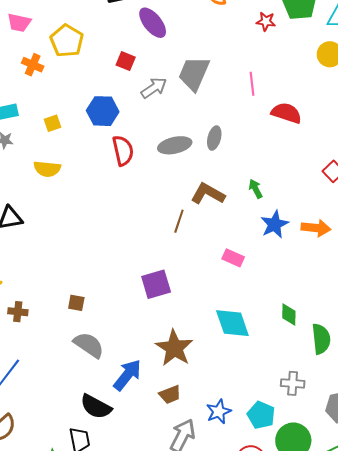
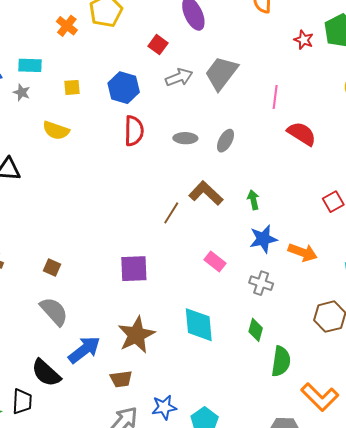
gray ellipse: (175, 145) -> (185, 138), size x0.7
gray cross: (293, 383) -> (261, 283), moved

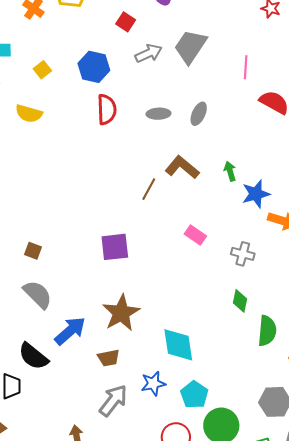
yellow square: (72, 87) -> (42, 70), turned -30
blue star: (263, 239) -> (256, 194), moved
cyan diamond: (199, 325) -> (178, 345), moved

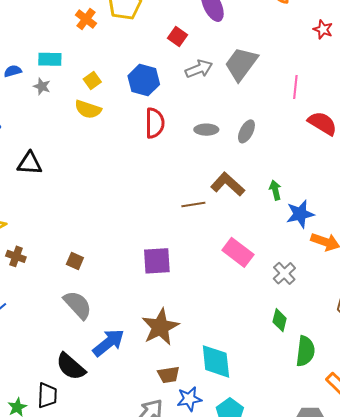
yellow semicircle: (29, 114) -> (88, 109), moved
brown line: (149, 189) -> (193, 204), turned 50
pink rectangle: (195, 235) -> (238, 252), size x1.4
gray cross: (243, 254) -> (284, 273), turned 30
brown trapezoid: (109, 358) -> (169, 375), moved

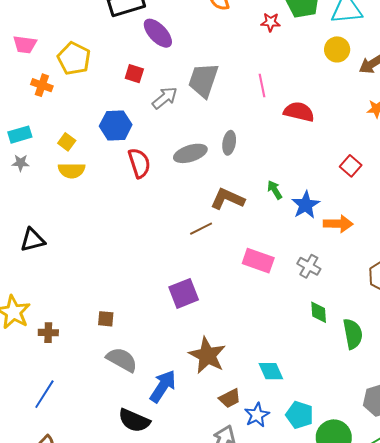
gray ellipse: (206, 130) -> (190, 153), size x1.4
cyan diamond: (216, 361) -> (271, 371), size x0.7

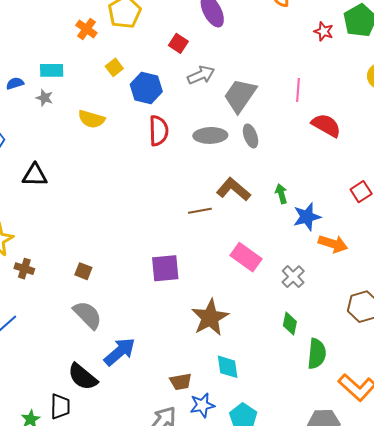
gray trapezoid: (203, 80) -> (240, 96), moved
yellow square: (67, 142) -> (114, 67), moved
gray ellipse: (229, 143) -> (251, 136), turned -45
brown star: (207, 355) -> (210, 318), moved

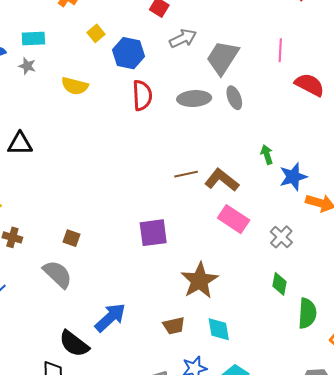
brown L-shape: (233, 189) -> (222, 180), moved
gray semicircle: (88, 315) -> (58, 274), moved
brown trapezoid: (181, 382) -> (174, 326), moved

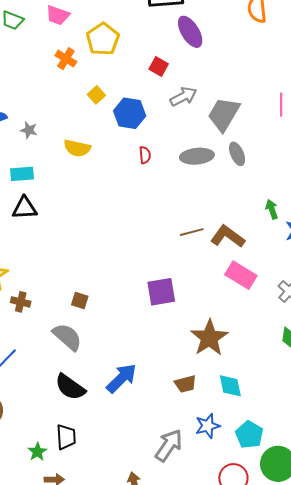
cyan rectangle: (33, 38) -> (22, 174), moved
red semicircle: (142, 95) -> (145, 155), size x0.6
black semicircle: (74, 344) -> (70, 387), moved

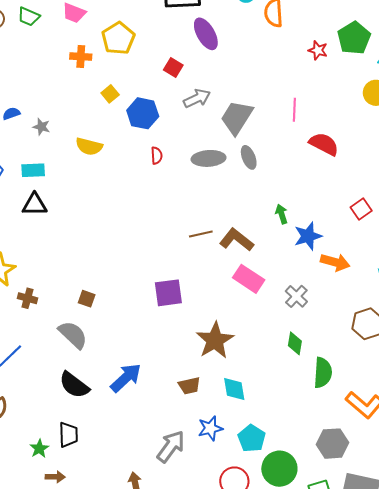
orange cross: (66, 59) -> (81, 57), turned -30

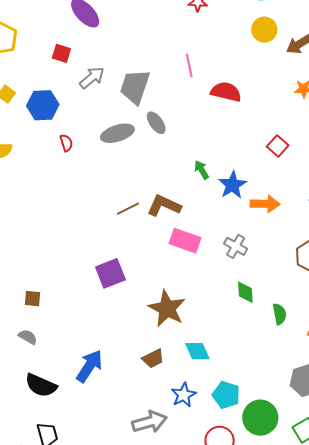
gray semicircle: (73, 335) -> (28, 337), size x0.6
green semicircle: (323, 373) -> (279, 314), size x0.7
gray arrow: (171, 446) -> (149, 422), turned 52

